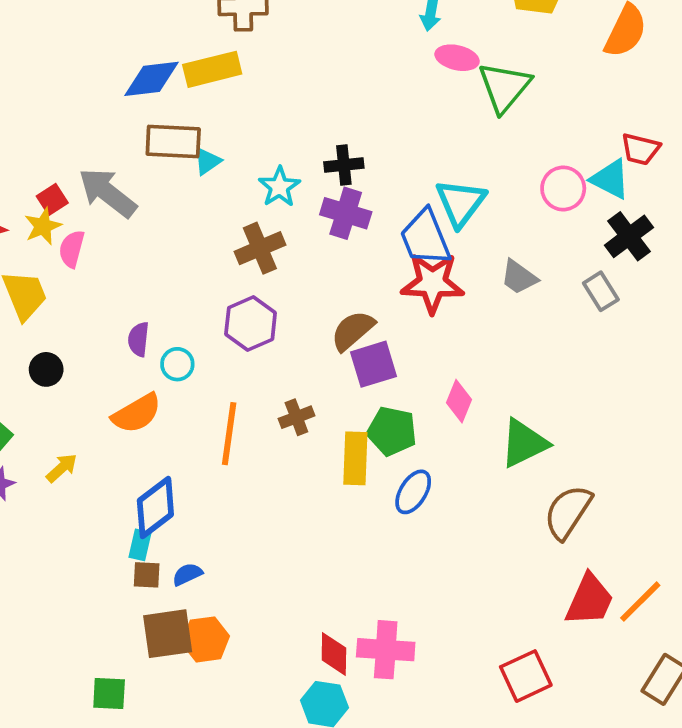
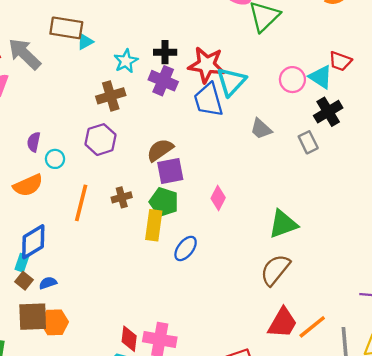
red star: (432, 283) -> (207, 65), moved
green pentagon: (392, 431) -> (164, 202), moved
green triangle: (524, 443) -> (283, 224), moved
brown square: (147, 575) -> (24, 281), turned 30

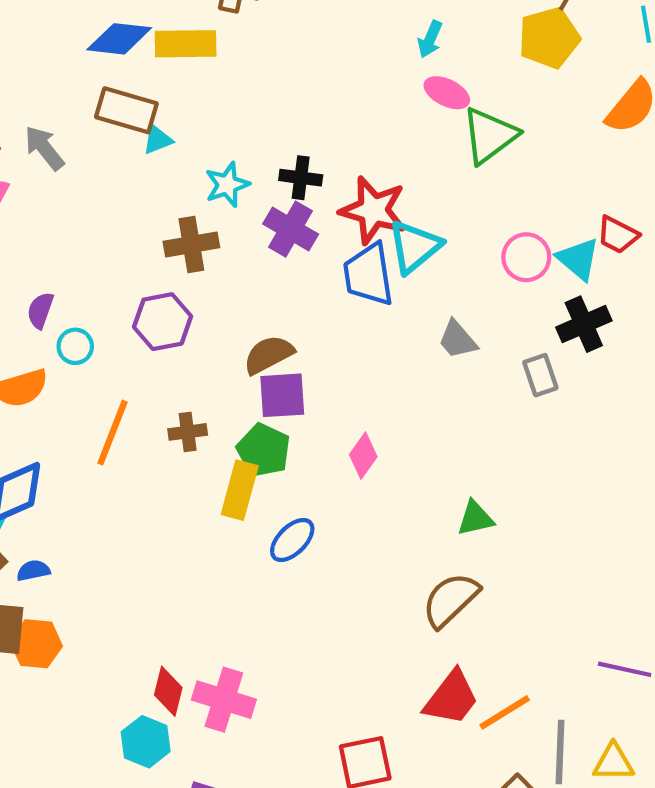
gray arrow: (25, 54) -> (44, 148), size x0.7
green triangle: (283, 224) -> (475, 518), size x0.7

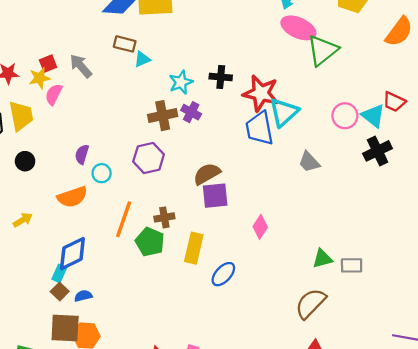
pink ellipse: (447, 93) -> (298, 28), size x1.4
brown rectangle: (126, 110) -> (125, 44), size x0.7
purple cross: (291, 229) -> (191, 112), moved, size x0.7
gray rectangle: (540, 375) -> (352, 265), moved, turned -70
green pentagon: (264, 450) -> (150, 242), moved

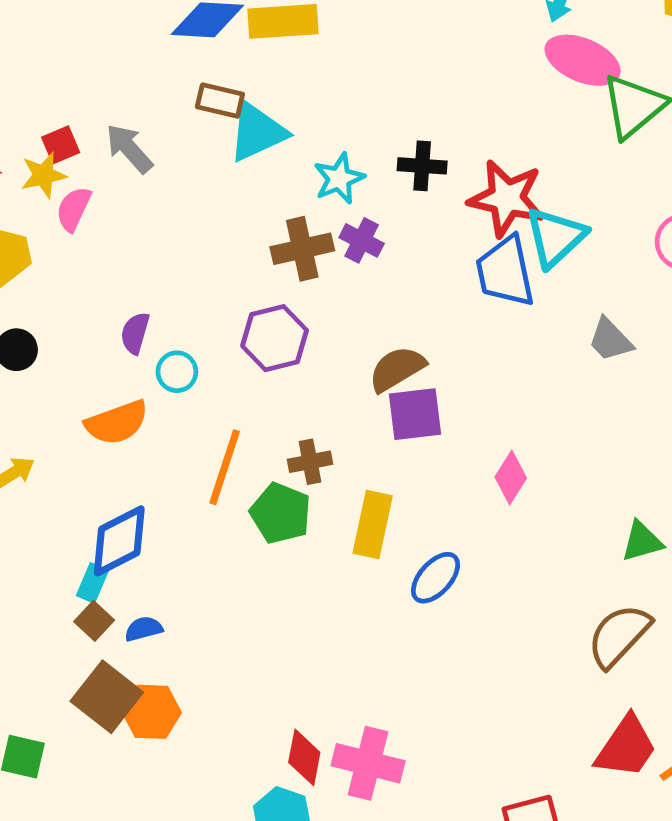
cyan triangle: (142, 59) -> (257, 132), size x1.8
brown square: (65, 328) -> (107, 697), turned 36

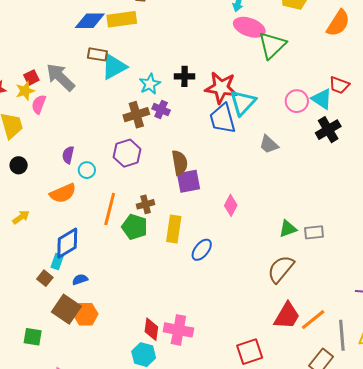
gray arrow: (129, 148) -> (60, 77), size x1.4
brown semicircle: (397, 369) -> (180, 163), turned 115
brown square: (94, 621) -> (45, 278), moved

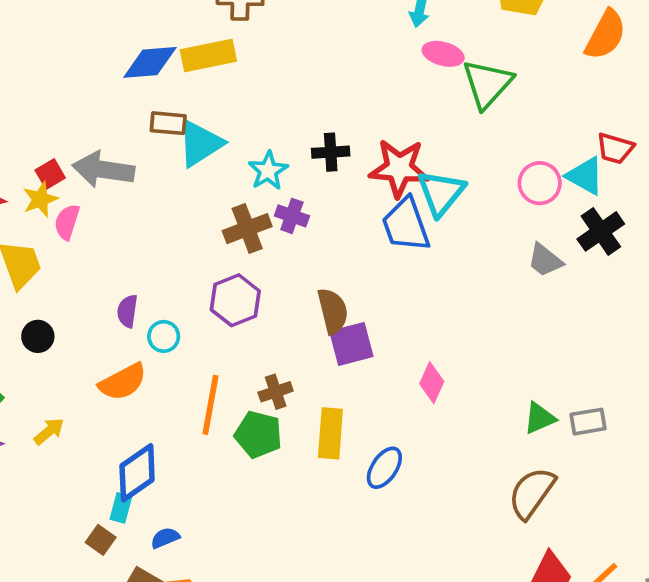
pink ellipse: (249, 27) -> (443, 54), size x0.7
gray arrow: (60, 77) -> (103, 170), turned -32
gray trapezoid: (269, 144) -> (545, 260), moved

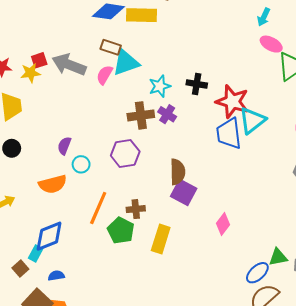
pink semicircle: (67, 222) -> (105, 75), moved
purple square: (351, 344) -> (184, 192), turned 30
blue ellipse: (384, 468) -> (257, 273), moved

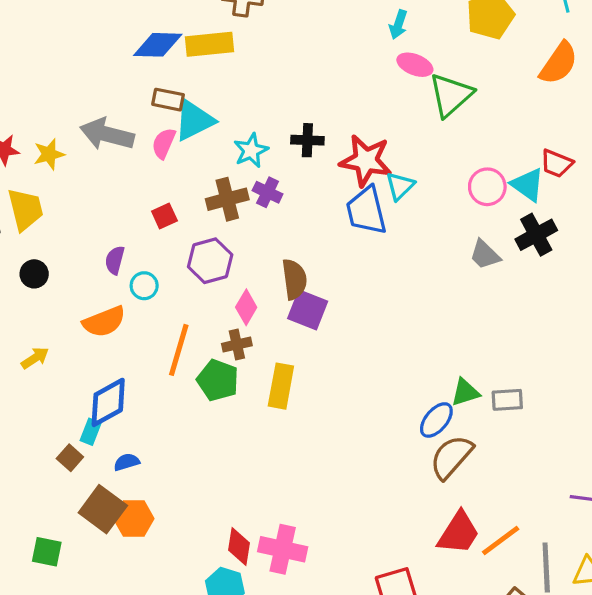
red square: (39, 60) -> (164, 216), moved
cyan triangle: (252, 120) -> (400, 186), size x0.7
pink diamond: (223, 224) -> (246, 307), moved

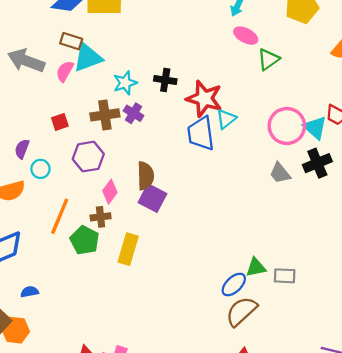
green triangle: (451, 95) -> (268, 59), size x0.7
pink circle: (487, 187) -> (287, 126), size x1.4
blue semicircle: (127, 462) -> (30, 292), moved

